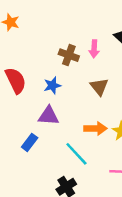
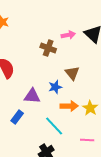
pink arrow: (94, 49) -> (68, 35), moved, turned -104
blue star: (52, 85) -> (55, 87), moved

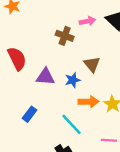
purple triangle: (32, 96) -> (45, 77), moved

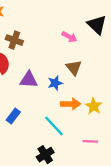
pink arrow: (87, 21) -> (69, 37), moved, turned 40
brown cross: (65, 36) -> (14, 40), moved

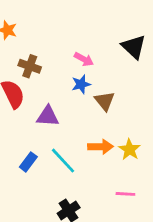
pink arrow: (69, 37) -> (84, 59), moved
blue star: (55, 83) -> (81, 84), moved
cyan line: (54, 126) -> (63, 161), moved

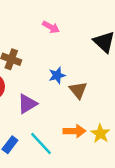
pink arrow: (84, 59) -> (51, 27), moved
purple triangle: (48, 116) -> (27, 104), turned -35

